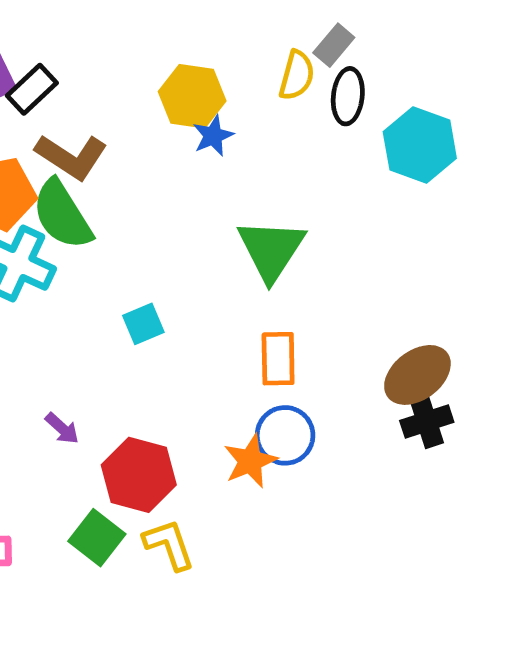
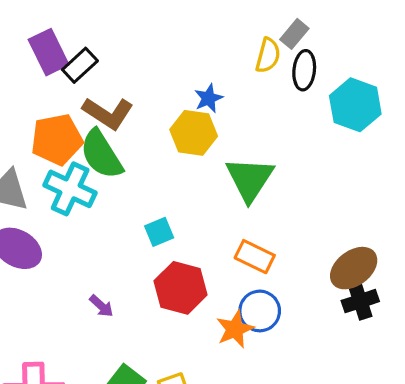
yellow hexagon: (192, 96) -> (194, 133), moved
orange rectangle: (278, 359) -> (255, 257), turned -63
red hexagon: (139, 475) -> (181, 288), moved

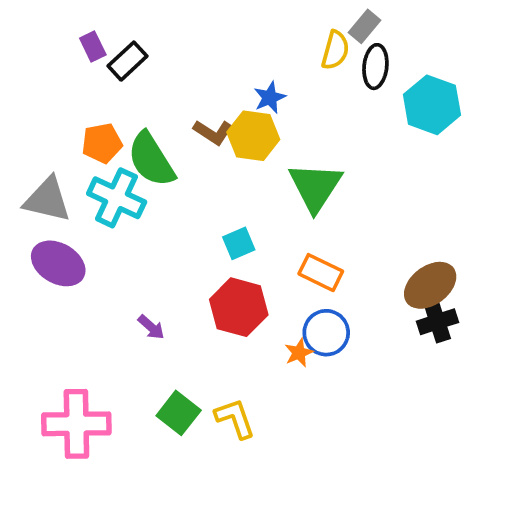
purple rectangle: (49, 52) -> (93, 46), size x0.6
brown L-shape: (108, 113) -> (213, 132), moved, size x0.7
orange pentagon: (57, 139) -> (102, 143), size x0.7
cyan square: (159, 232) -> (239, 243), moved
orange star: (235, 329) -> (299, 353), size x0.7

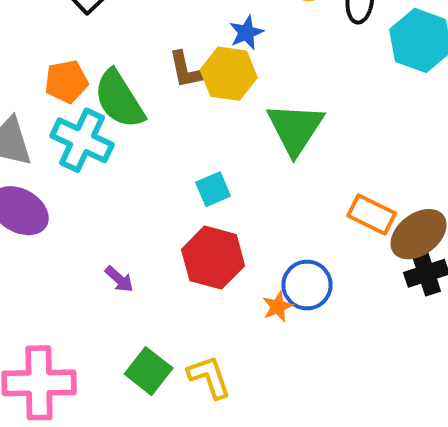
brown L-shape: (213, 132) -> (186, 70), turned 45
orange rectangle: (321, 273) -> (372, 215), moved

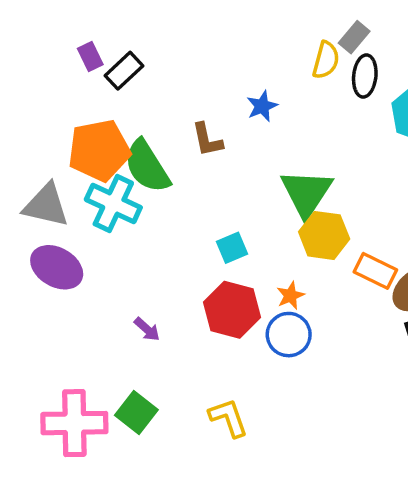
yellow hexagon: (229, 74) -> (324, 235), moved
orange pentagon: (66, 82) -> (99, 150), size x1.6
blue circle: (307, 285) -> (289, 335), moved
orange star: (278, 307) -> (290, 296), moved
green square: (149, 371) -> (136, 412), moved

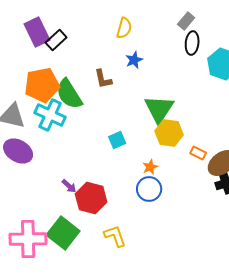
purple rectangle: (90, 57) -> (37, 32), size x1.8
yellow semicircle: (326, 60) -> (124, 28), moved
orange rectangle: (375, 271) -> (198, 153), size x0.7
red hexagon: (232, 310) -> (91, 198), moved
green square: (136, 412) -> (63, 233), size x1.4

